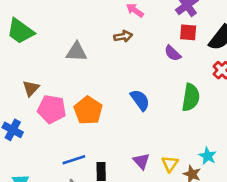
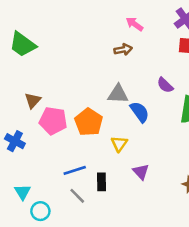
gray triangle: (76, 52) -> (118, 94), moved
purple semicircle: (173, 53) -> (165, 85), moved
yellow triangle: (170, 164) -> (119, 144), moved

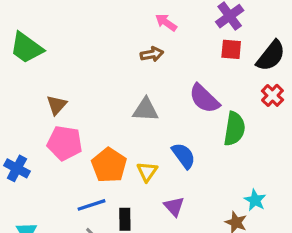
purple semicircle: (165, 85) -> (204, 99), size x1.5
brown triangle: (33, 100) -> (57, 105), moved
blue semicircle: (140, 112) -> (184, 156), moved
orange pentagon: (89, 122) -> (109, 165), moved

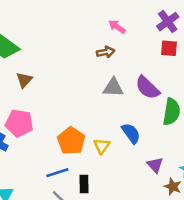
brown triangle: (57, 105) -> (24, 80), moved
gray triangle: (146, 110) -> (113, 88), moved
pink pentagon: (65, 143) -> (19, 123), moved
purple triangle: (174, 206) -> (155, 165), moved

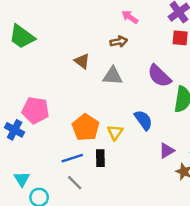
brown triangle: (24, 80) -> (82, 61), moved, turned -35
gray triangle: (113, 88) -> (113, 76), moved
purple triangle: (155, 165) -> (167, 151), turned 42
black rectangle: (84, 184) -> (100, 158), moved

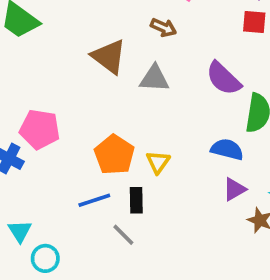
brown arrow: (119, 42) -> (163, 28), turned 35
brown triangle: (82, 61) -> (109, 57), size x1.5
blue semicircle: (143, 120) -> (227, 149), moved, turned -40
gray line: (75, 183) -> (123, 235), moved

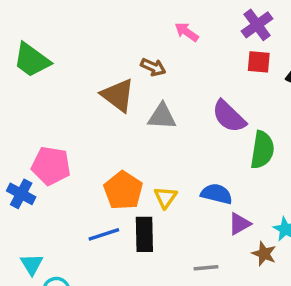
brown arrow: (163, 28) -> (153, 67), moved
blue semicircle: (227, 149) -> (217, 194), moved
black rectangle: (136, 200) -> (144, 234), size x1.4
gray line: (123, 235) -> (206, 268), moved, turned -50

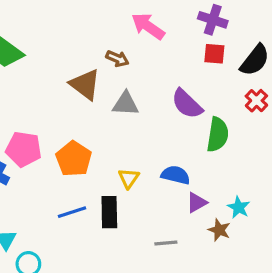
purple cross: (257, 25) -> (213, 20), turned -36
pink arrow: (187, 32) -> (148, 26), size x1.5
orange pentagon: (123, 190) -> (74, 159), moved

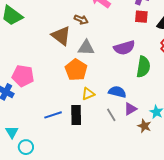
purple semicircle: (187, 104) -> (124, 48), turned -60
orange pentagon: (74, 159) -> (76, 70), moved
yellow triangle: (129, 178) -> (88, 94), turned 32
gray line: (166, 243) -> (111, 115), moved, turned 64

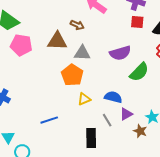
brown triangle: (61, 36) -> (57, 41), turned -35
green semicircle: (143, 67) -> (139, 72), turned 35
pink pentagon: (23, 76) -> (21, 45), moved
black rectangle: (76, 115) -> (91, 138), moved

